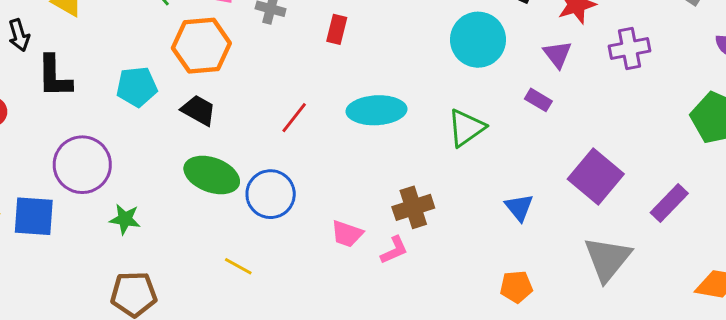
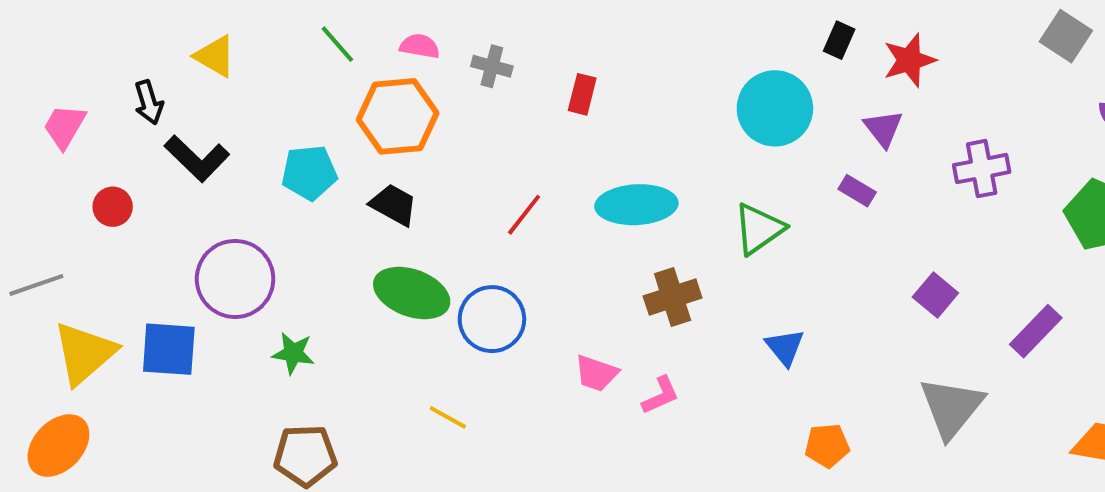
purple cross: (630, 48) -> (982, 169), moved
black L-shape: (54, 76) -> (197, 159), turned -45
purple square: (596, 176) -> (935, 295), size x0.6
brown cross: (413, 207) -> (673, 297), moved
blue triangle: (519, 207) -> (785, 347), moved

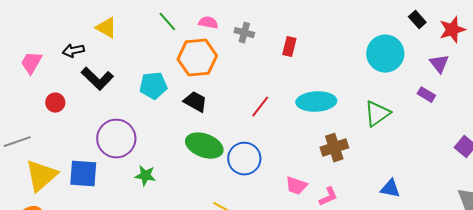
black rectangle: (839, 40) -> (417, 20), turned -66
black arrow: (149, 102) -> (73, 51), turned 95
blue triangle: (785, 347) -> (390, 189), moved, turned -40

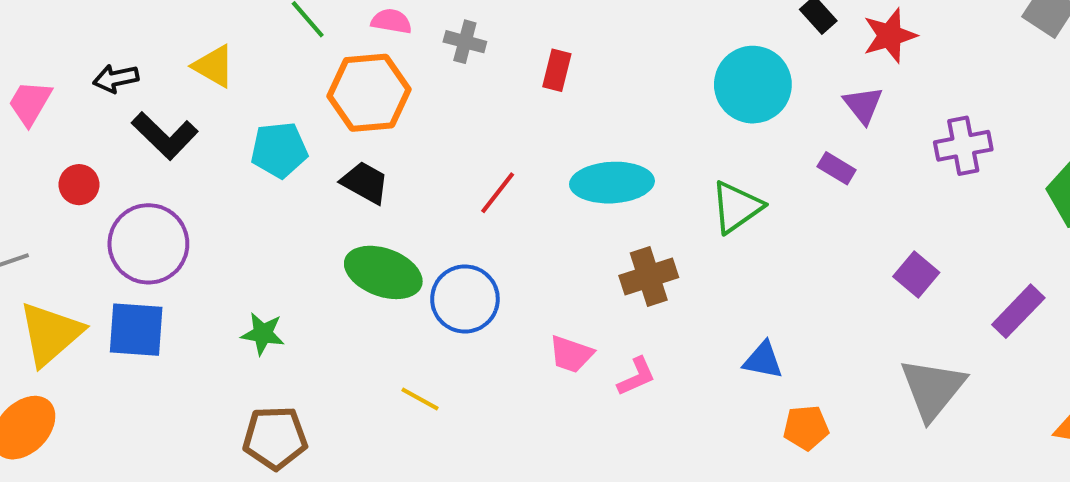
yellow triangle: (106, 28) -> (214, 66), moved
purple circle: (116, 139) -> (148, 244), moved

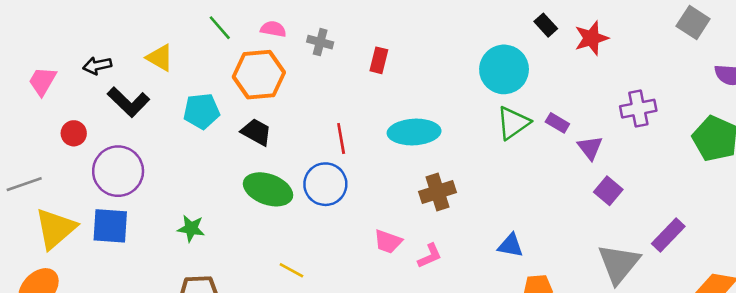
purple triangle: (863, 105) -> (590, 148), moved
red line: (498, 193) -> (341, 139), turned -48
green triangle: (737, 207) -> (513, 123), moved
blue circle: (465, 299) -> (325, 184), moved
purple rectangle: (1018, 311) -> (668, 235), moved

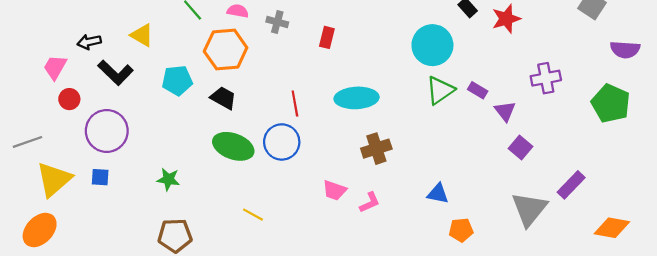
pink trapezoid: (42, 81) -> (55, 67), moved
blue square: (110, 226) -> (100, 177), size x0.6

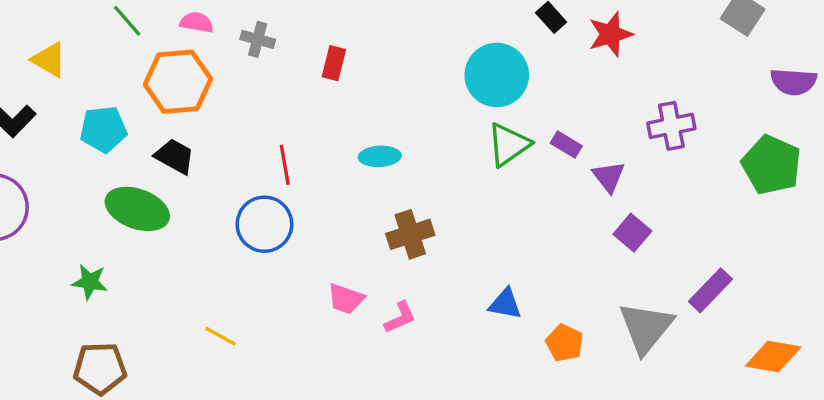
cyan ellipse: (357, 98) -> (380, 156), size x0.6
green ellipse: (233, 146) -> (137, 209), moved
orange pentagon: (461, 230) -> (565, 343), moved, turned 30

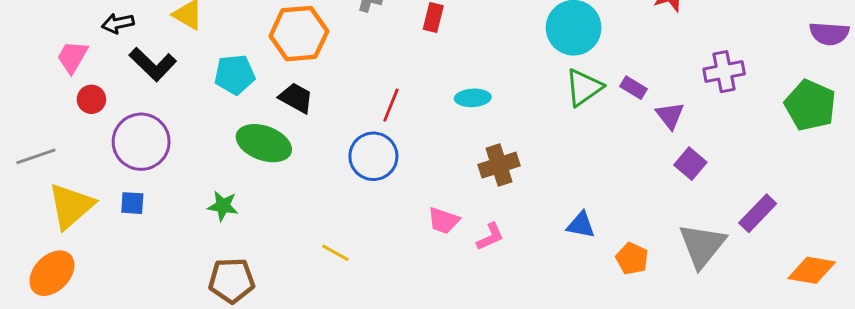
red line: (285, 165) -> (391, 105), turned 32

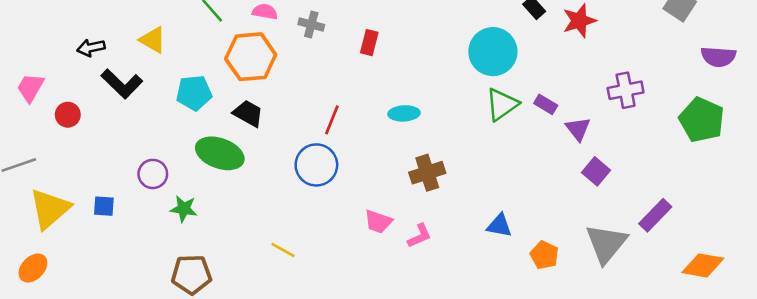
pink trapezoid: (72, 57) -> (30, 88), moved
purple circle: (141, 142) -> (153, 174), moved, size x0.6
orange ellipse: (52, 273) -> (33, 268), size x0.7

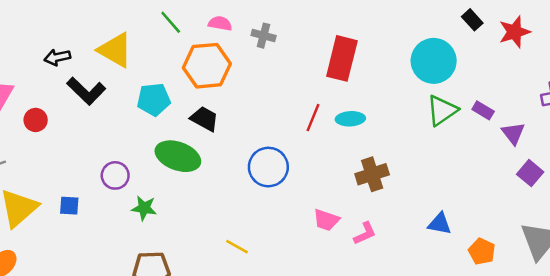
yellow triangle: (153, 40) -> (115, 50), size x1.4
red rectangle: (369, 43) -> (342, 58), moved, size x1.8
red line: (332, 120) -> (313, 118), moved

